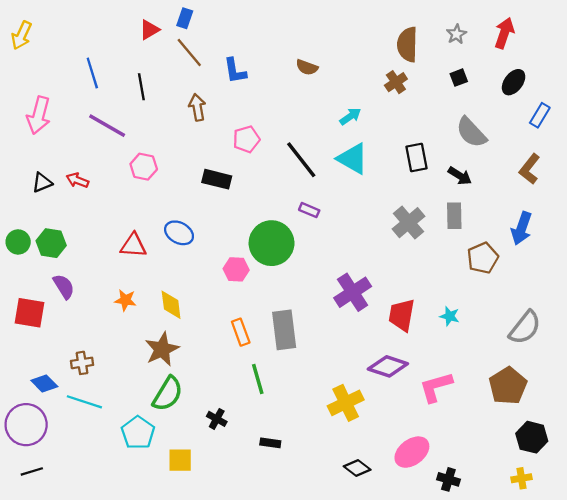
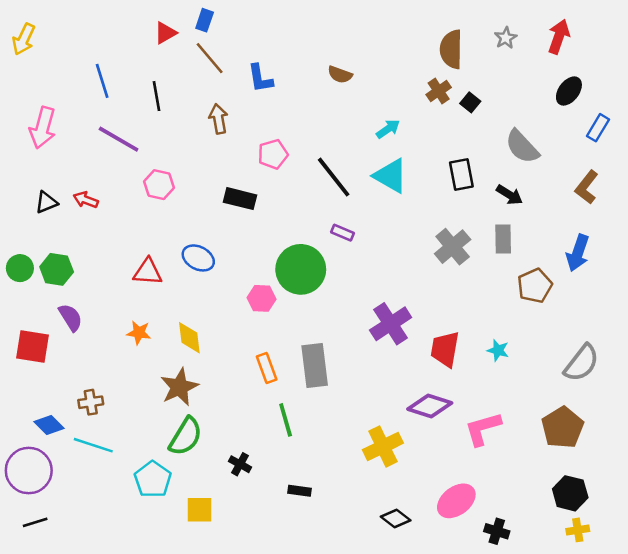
black square: (459, 78) -> (470, 102), moved, turned -30
black hexagon: (532, 437) -> (570, 493), moved

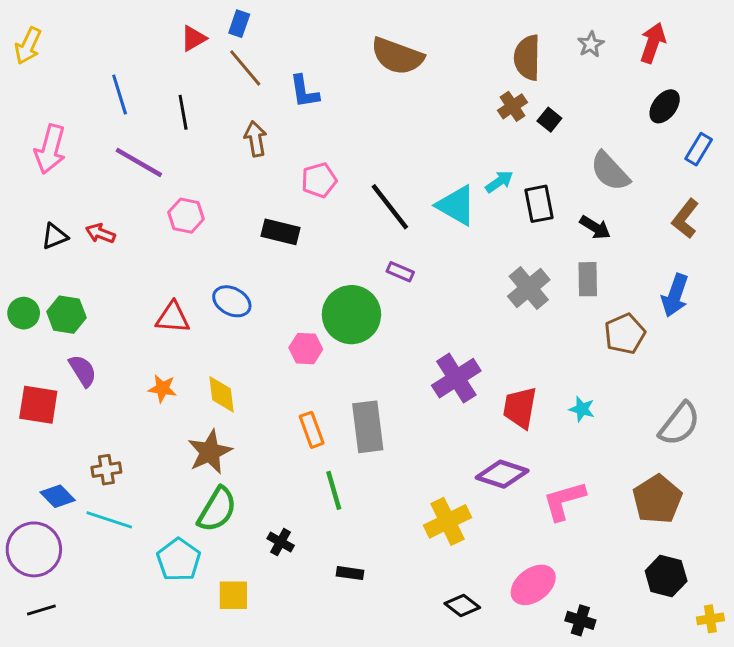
brown semicircle: (340, 75) -> (397, 56), moved, size x1.8
cyan arrow: (388, 129) -> (499, 182), moved
yellow cross: (578, 530) -> (710, 619), moved

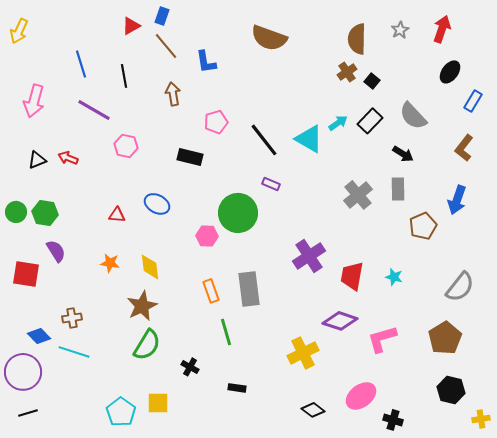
black rectangle: (539, 204) -> (370, 121), moved, turned 55
red triangle: (173, 318) -> (117, 215), size x0.7
cyan pentagon: (179, 560) -> (121, 412), moved

